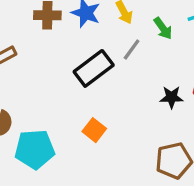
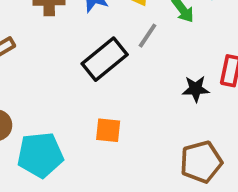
orange square: (94, 130) -> (108, 130), turned -30

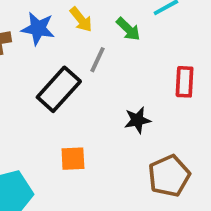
black star: (196, 89) -> (137, 120), moved

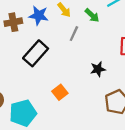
black rectangle: (59, 89) -> (36, 53), moved
orange square: (73, 159) -> (60, 92), turned -35

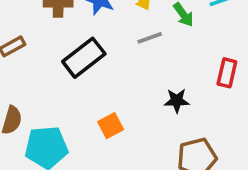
gray line: (74, 34) -> (150, 38), turned 35

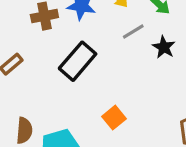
black star: (177, 101) -> (164, 47), moved, turned -30

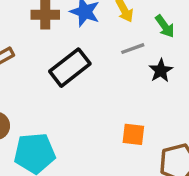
orange square: (114, 118) -> (133, 134), moved, turned 35

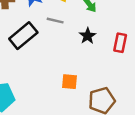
gray line: (133, 49) -> (55, 21), moved, turned 35

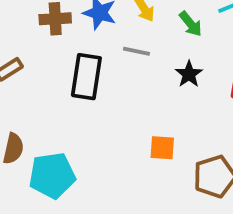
black rectangle: (23, 36) -> (86, 77), turned -40

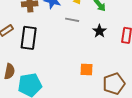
black rectangle: (86, 77) -> (29, 38), moved

